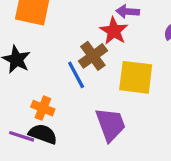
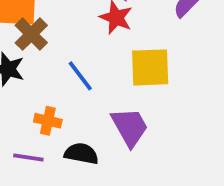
brown cross: (93, 56) -> (31, 34), moved
black semicircle: (43, 134) -> (81, 154), moved

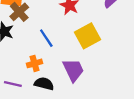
yellow square: (150, 67) -> (88, 36), turned -30
orange cross: (48, 121) -> (35, 63), moved, turned -32

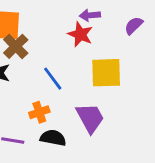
yellow square: (88, 36) -> (106, 73), turned 30

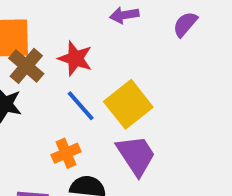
red star: (80, 34) -> (75, 58), moved
yellow square: (106, 73) -> (128, 104), moved, turned -32

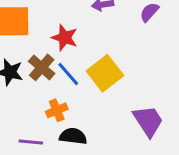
brown cross: (26, 66) -> (42, 67), moved
purple trapezoid: (136, 155) -> (148, 121), moved

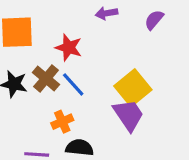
yellow square: (105, 73) -> (133, 88), moved
purple trapezoid: (148, 121) -> (128, 115), moved

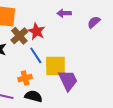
brown cross: (46, 78) -> (19, 36), moved
yellow square: (133, 88) -> (55, 66), moved, turned 30

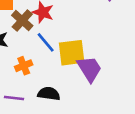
orange cross: (25, 78) -> (24, 66), moved

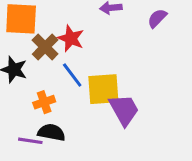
black semicircle: (49, 94) -> (51, 132), moved

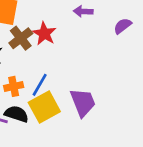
blue line: (72, 75) -> (40, 85), moved, turned 60
yellow square: (103, 89) -> (44, 107), moved, turned -32

